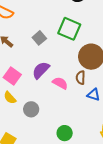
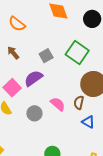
purple semicircle: (41, 70) -> (33, 78), moved
gray circle: (31, 109) -> (34, 113), moved

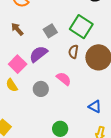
brown semicircle: (79, 103) -> (73, 52), moved
blue triangle: (88, 122) -> (95, 106), moved

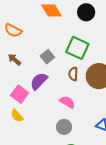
gray circle: (41, 89) -> (64, 127), moved

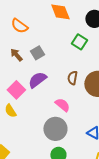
green square: (77, 48) -> (79, 42), moved, size x0.7
gray square: (47, 57) -> (37, 53), moved
gray circle: (64, 127) -> (55, 129), size x1.5

